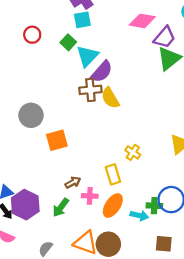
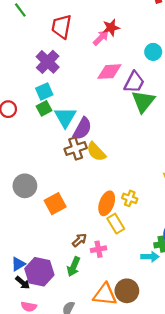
cyan square: (82, 20) -> (44, 91), moved
green square: (68, 42) -> (44, 108), turned 32
orange ellipse: (113, 206) -> (107, 203), moved

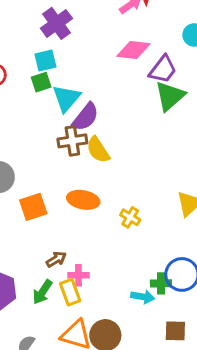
orange ellipse: (107, 203) -> (83, 200), moved, turned 70
yellow rectangle: (116, 224) -> (70, 292), moved

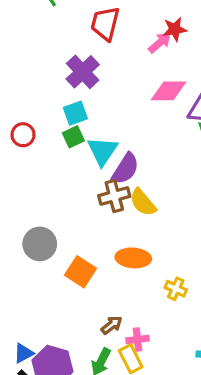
orange square: (33, 207) -> (81, 272), turned -32
yellow cross: (130, 217) -> (176, 289), moved

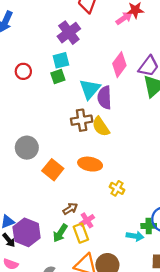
pink diamond: (169, 91) -> (119, 65), moved, turned -60
cyan triangle: (102, 151) -> (90, 89), moved
purple semicircle: (125, 169) -> (105, 97), moved, turned 140
pink cross: (138, 339) -> (87, 220), turned -32

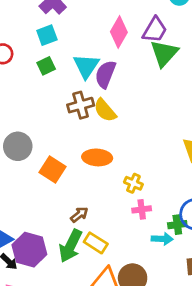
green square: (58, 76) -> (46, 66), moved
purple semicircle: (105, 97) -> (105, 74), turned 30
pink cross: (87, 220) -> (142, 209), moved, turned 32
green arrow: (60, 233) -> (71, 246), size x1.4
yellow rectangle: (81, 233) -> (96, 243), turned -30

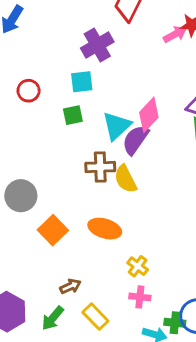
pink diamond: (119, 32) -> (149, 115), moved
yellow rectangle: (96, 243) -> (95, 317), moved
green arrow: (71, 246) -> (53, 318), size x0.7

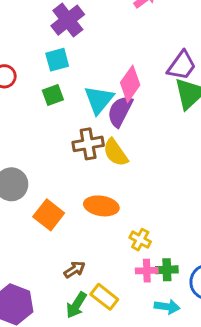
green arrow: (53, 318) -> (76, 305), moved
green cross: (175, 323) -> (167, 270), moved

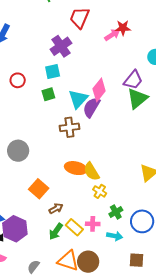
yellow semicircle: (116, 153) -> (91, 172), moved
orange square: (49, 215) -> (39, 189), moved
green cross: (167, 270) -> (116, 212), turned -32
pink cross: (147, 271) -> (93, 224), moved

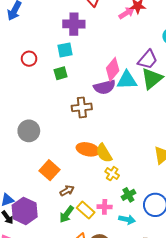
purple cross: (61, 46) -> (74, 24), turned 35
cyan triangle: (78, 99) -> (127, 80), moved, turned 45
purple semicircle: (91, 107) -> (105, 87), turned -135

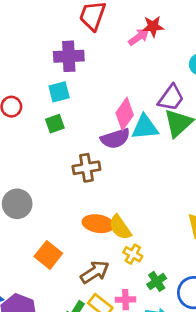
brown arrow: (67, 191) -> (95, 272), moved, size x1.5

